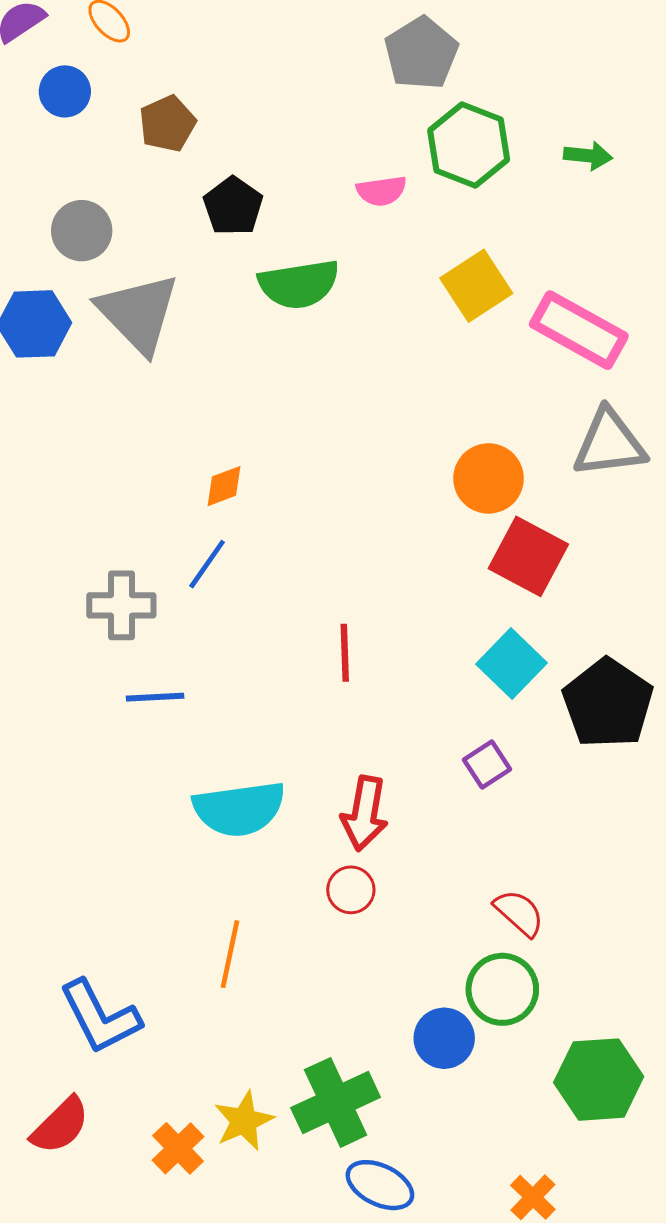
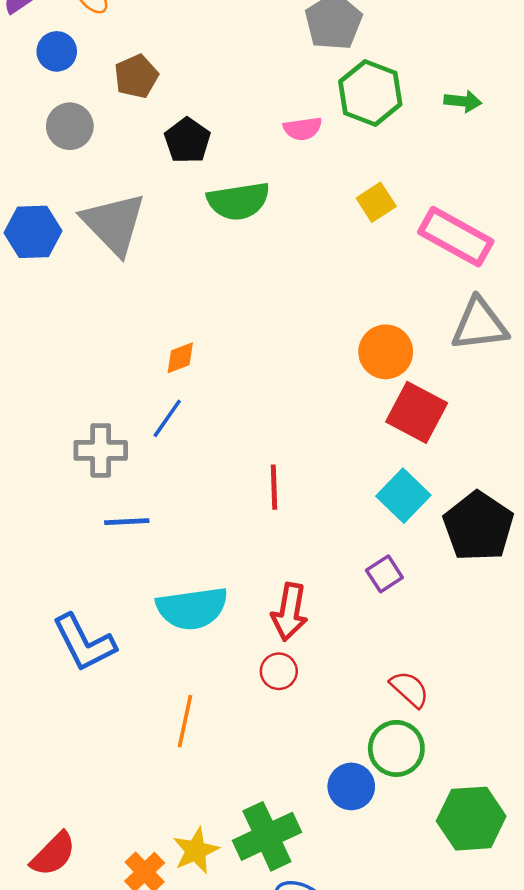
gray circle: (82, 231) -> (70, 126), moved
yellow square: (476, 286) -> (376, 202), size x0.7
blue L-shape: (100, 1017) -> (84, 643), moved

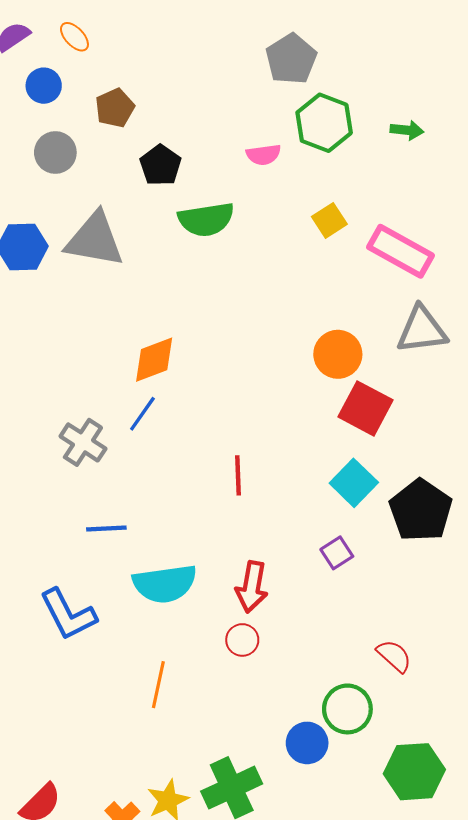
gray triangle: (114, 224) -> (95, 240), turned -36
orange diamond: (180, 358) -> (154, 360), size x1.6
gray cross: (101, 450) -> (83, 442), turned 33
blue line: (127, 522) -> (106, 528), moved
red semicircle: (409, 689) -> (394, 656), moved

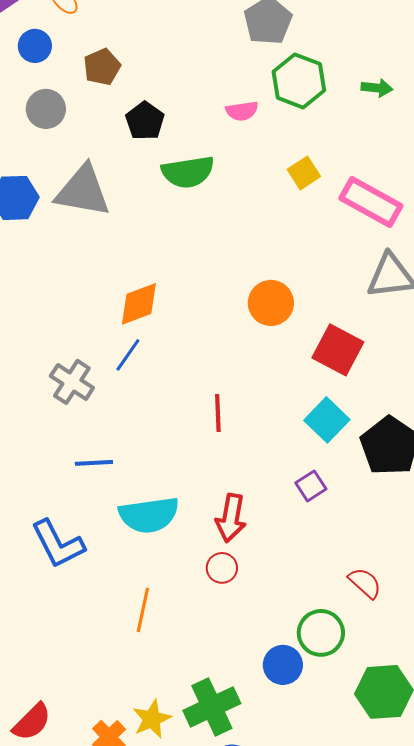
orange circle: (338, 354) -> (271, 303), moved

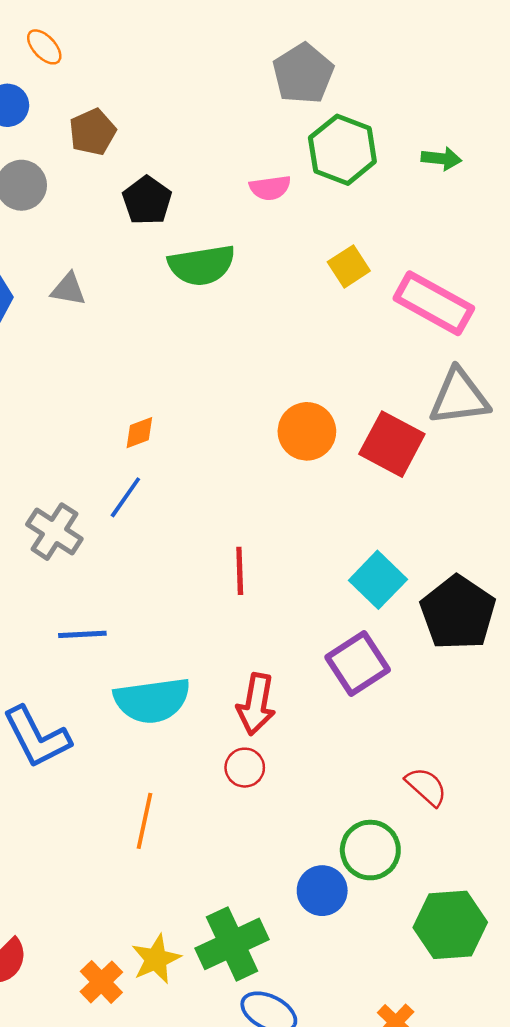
gray triangle: (83, 191) -> (68, 289), size x0.5
orange diamond: (139, 304) -> (139, 433), size x0.6
red square: (338, 350) -> (392, 444), moved
purple square: (311, 486) -> (358, 664), size x1.6

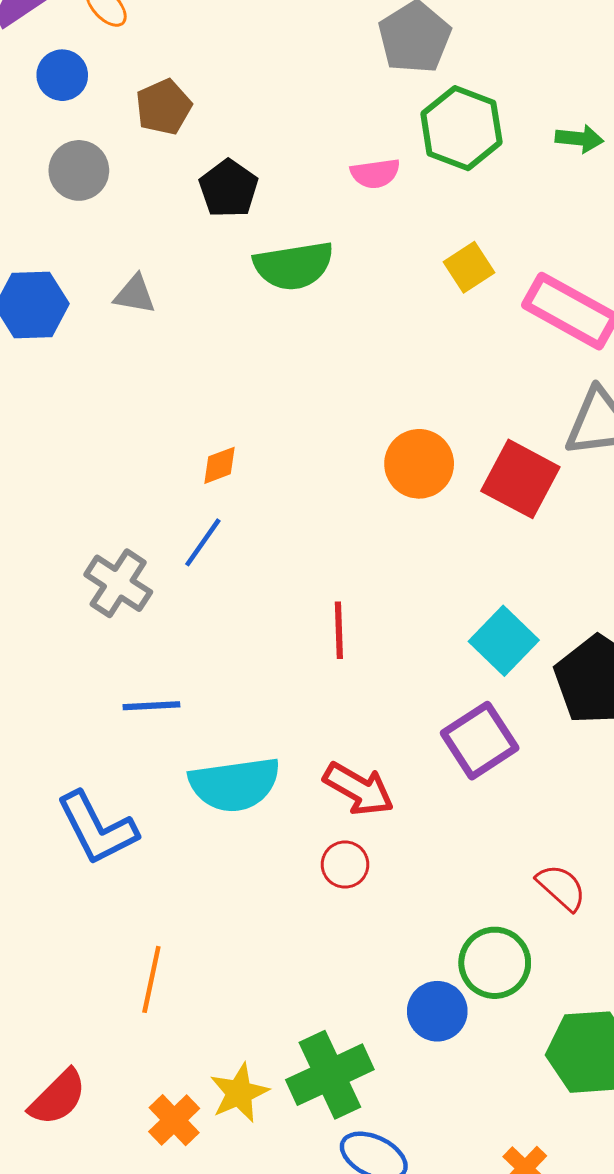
red arrow: (256, 704) -> (359, 789), turned -70
orange line: (145, 821) -> (151, 979), moved

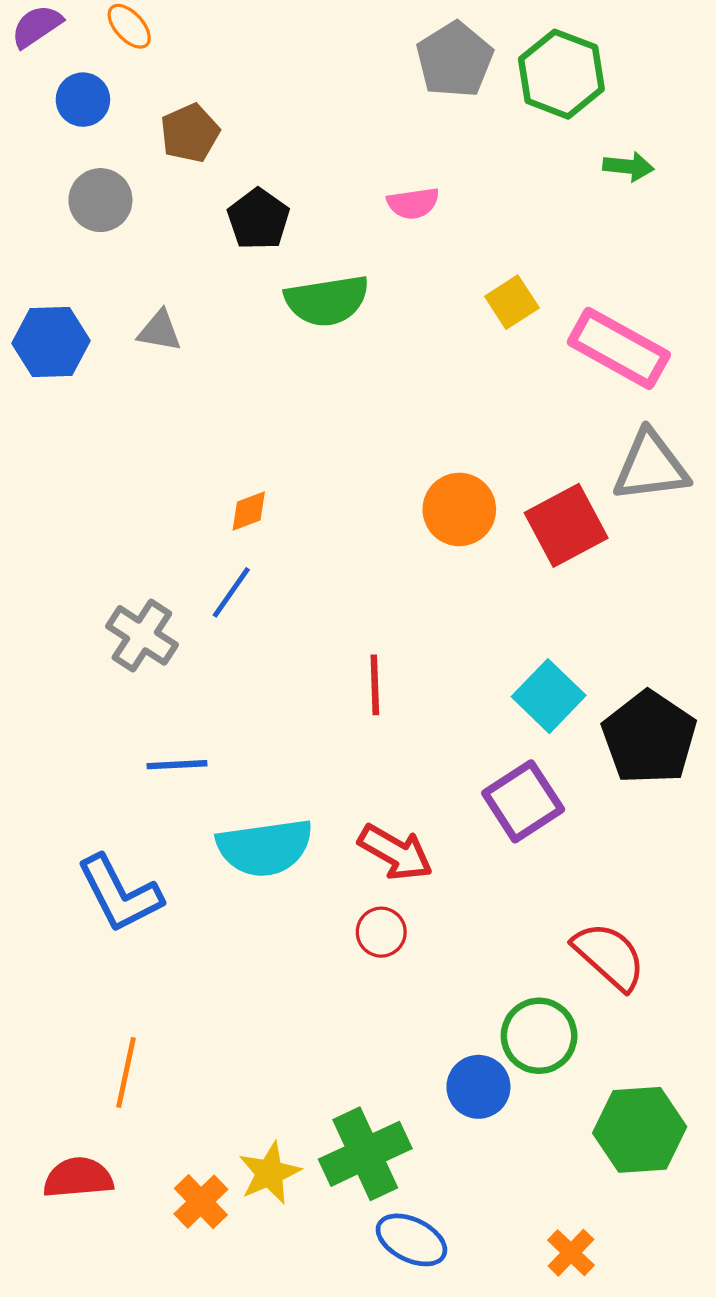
green hexagon: (461, 128) -> (561, 74), moved
red square: (520, 479) -> (566, 525), turned 34
red semicircle: (561, 887) -> (609, 956), size x1.4
orange line: (151, 979) -> (126, 1072), moved
red semicircle: (58, 1097) -> (78, 1178), turned -140

